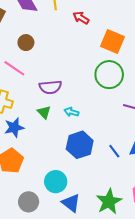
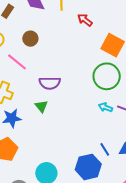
cyan arrow: (71, 112) -> (105, 107), moved
blue hexagon: (80, 145) -> (88, 167), moved

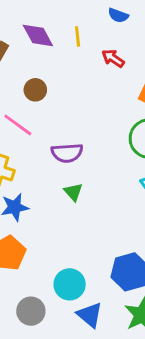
green triangle: (41, 106) -> (73, 192), moved

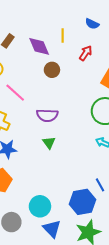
purple diamond: (38, 35) -> (39, 46), moved
red arrow: (113, 58) -> (86, 53), turned 84
brown circle: (35, 90) -> (52, 70), moved

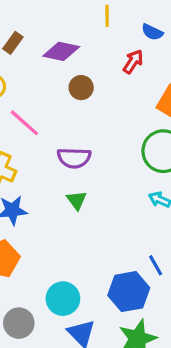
blue semicircle: (92, 24) -> (152, 32), moved
yellow line: (63, 36) -> (107, 16), moved
purple diamond: (39, 46) -> (61, 51), turned -55

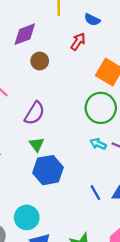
purple diamond: (61, 51) -> (25, 34), turned -32
purple semicircle: (74, 158) -> (35, 113), turned -60
blue hexagon: (129, 292) -> (48, 170), moved

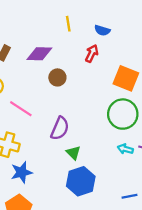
purple diamond: (25, 34) -> (39, 54), turned 30
green triangle: (37, 144) -> (73, 153), moved
blue line: (95, 193) -> (129, 196), turned -63

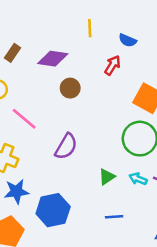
green triangle: (73, 153) -> (107, 177), moved, turned 35
blue hexagon: (81, 181) -> (53, 210), moved
blue line: (129, 196) -> (114, 217), moved

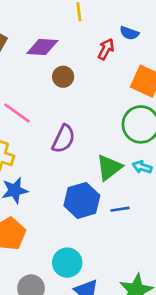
blue semicircle: (128, 40) -> (129, 33), moved
green triangle: (107, 177) -> (109, 167), size x1.5
blue hexagon: (53, 210) -> (82, 200), moved

